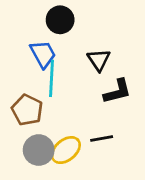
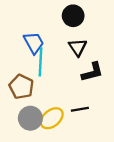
black circle: (60, 20) -> (73, 16), moved

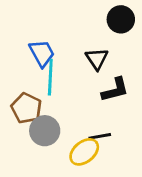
black circle: (73, 16) -> (121, 19), moved
gray circle: (30, 118) -> (45, 131), moved
yellow ellipse: (52, 118) -> (84, 152), moved

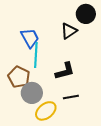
black triangle: (97, 59) -> (69, 31), moved, turned 30
black L-shape: (115, 90) -> (65, 71), moved
yellow ellipse: (84, 152) -> (46, 111), moved

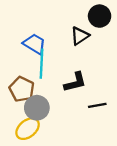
blue trapezoid: (30, 38) -> (35, 44), turned -30
black line: (71, 97) -> (97, 105), moved
yellow ellipse: (46, 111) -> (28, 129), moved

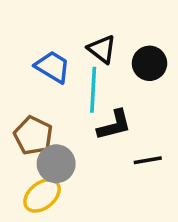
black circle: (100, 16) -> (150, 63), moved
black triangle: (80, 36) -> (102, 49), moved, turned -48
cyan line: (41, 64) -> (93, 90), moved

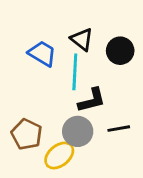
brown pentagon: (33, 136) -> (27, 134), moved
gray circle: (56, 164) -> (78, 131), moved
yellow ellipse: (42, 195) -> (59, 155), moved

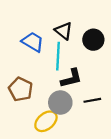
brown pentagon: (27, 134) -> (21, 89), moved

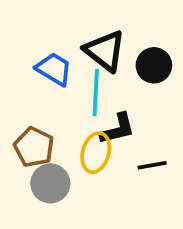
black triangle: (64, 31) -> (105, 51), size x1.4
gray circle: (60, 103) -> (50, 183), moved
yellow ellipse: (46, 121) -> (96, 153), moved, turned -35

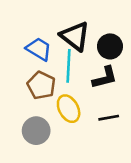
black L-shape: (118, 129) -> (105, 78), moved
brown pentagon: (34, 147) -> (41, 85), moved
yellow ellipse: (96, 153) -> (69, 109), turned -44

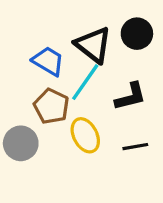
black circle: (110, 46) -> (137, 34), moved
cyan line: (69, 66) -> (85, 82), turned 32
gray circle: (36, 131) -> (21, 143), moved

